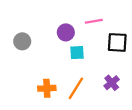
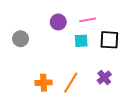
purple circle: (66, 32) -> (58, 22), moved
cyan square: (77, 53) -> (81, 41), moved

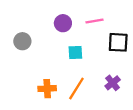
cyan square: (81, 41) -> (75, 53), moved

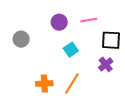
cyan square: (75, 53) -> (71, 50), turned -32
purple cross: (113, 83) -> (106, 64), moved

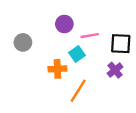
pink line: (89, 20) -> (90, 36), moved
orange cross: (44, 84) -> (57, 69), moved

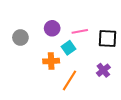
purple circle: (64, 24) -> (52, 28), moved
purple cross: (115, 70) -> (103, 70), moved

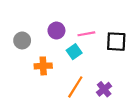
orange cross: (51, 61) -> (43, 66), moved
purple cross: (103, 70) -> (104, 89), moved

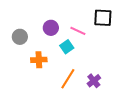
pink line: (86, 34) -> (78, 31), turned 35
black square: (116, 42) -> (103, 18), moved

